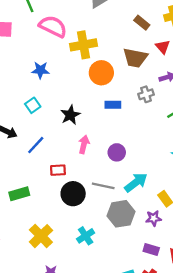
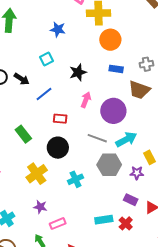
brown trapezoid: (135, 58) -> (139, 90), moved
purple circle: (117, 152) -> (113, 111), size x1.6
green rectangle: (19, 194) -> (23, 134), turned 60
black circle: (73, 194) -> (58, 148), moved

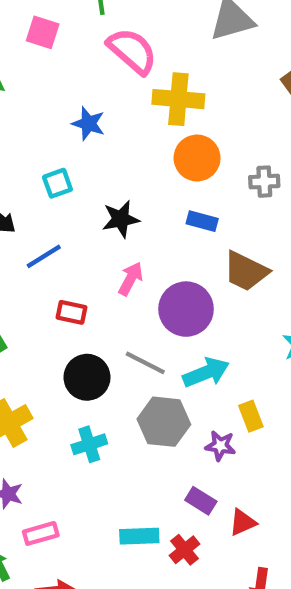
gray cross: (146, 64) -> (264, 182), moved
black circle: (58, 148) -> (87, 377), moved

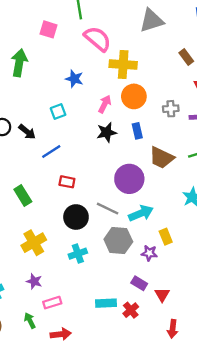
black star: (121, 219) -> (107, 132), moved
blue rectangle: (202, 221) -> (137, 131), turned 63
pink arrow: (131, 279) -> (105, 104), moved
red triangle: (243, 522) -> (162, 295), turned -35

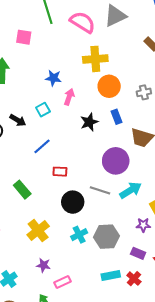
pink semicircle: (98, 39) -> (83, 22), moved
pink arrow: (105, 104) -> (69, 97), moved
black arrow: (27, 132) -> (18, 120), moved
gray hexagon: (118, 241) -> (106, 237), moved

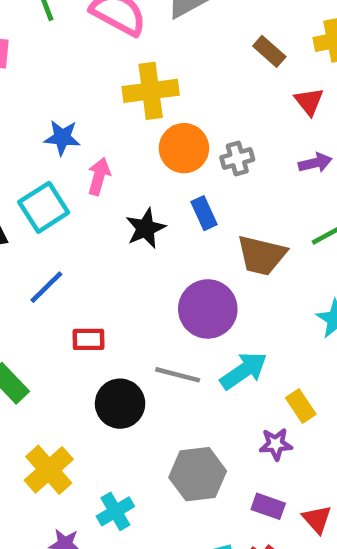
gray cross: (144, 92) -> (237, 159), moved
cyan square: (43, 110) -> (44, 207), size x1.5
cyan cross: (79, 235) -> (115, 511), moved

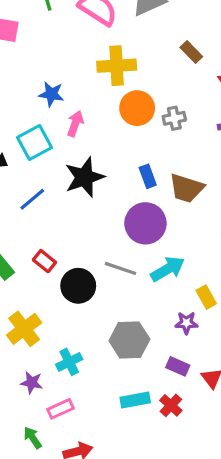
brown rectangle: (269, 51) -> (191, 52), moved
blue rectangle: (204, 213) -> (148, 176), moved
black star: (146, 228) -> (84, 177), moved, size x1.4
red rectangle: (89, 339) -> (44, 261), moved, turned 35

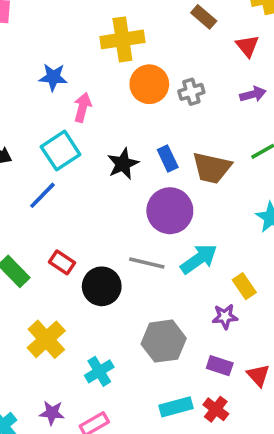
cyan square: (35, 143) -> (61, 151), moved
black star: (84, 177) -> (123, 164), moved, size x0.7
purple star: (32, 383) -> (52, 413), moved

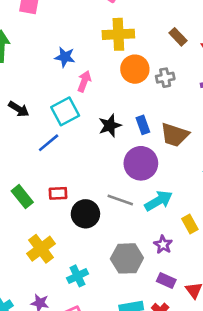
brown rectangle: (204, 17) -> (178, 37), moved
red rectangle: (62, 262) -> (58, 193), turned -42
purple star: (225, 317) -> (163, 245), moved, turned 30

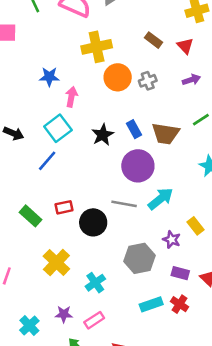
yellow rectangle: (190, 224) -> (195, 226), moved

